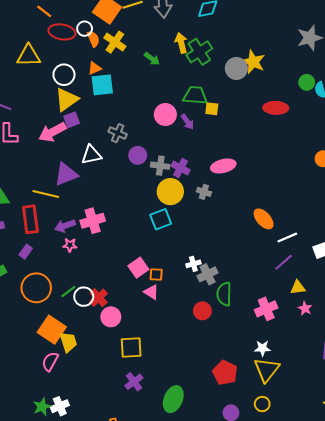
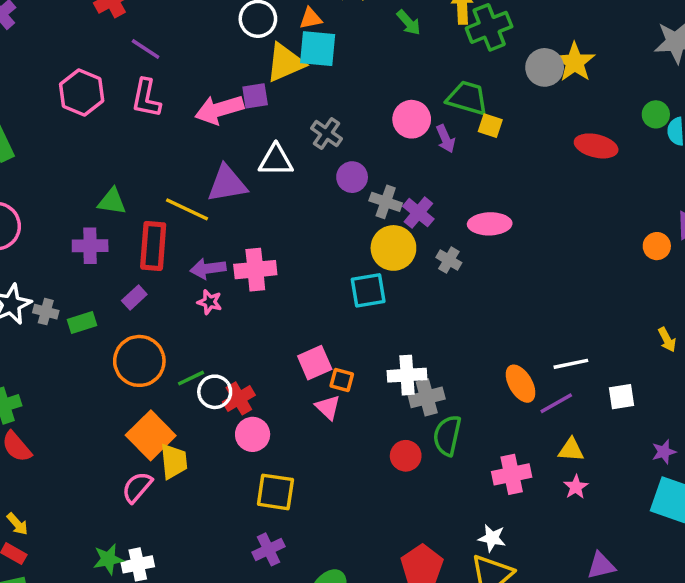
yellow triangle: (67, 100) -> (285, 63), moved
orange ellipse: (264, 219) -> (521, 384), moved
white cross: (193, 264) -> (407, 375), size x1.5

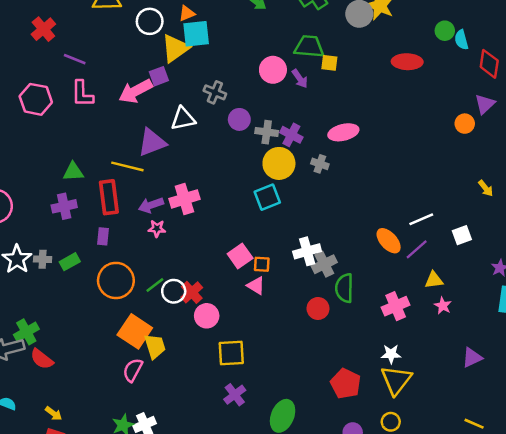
purple rectangle: (134, 298) -> (103, 236), turned -30

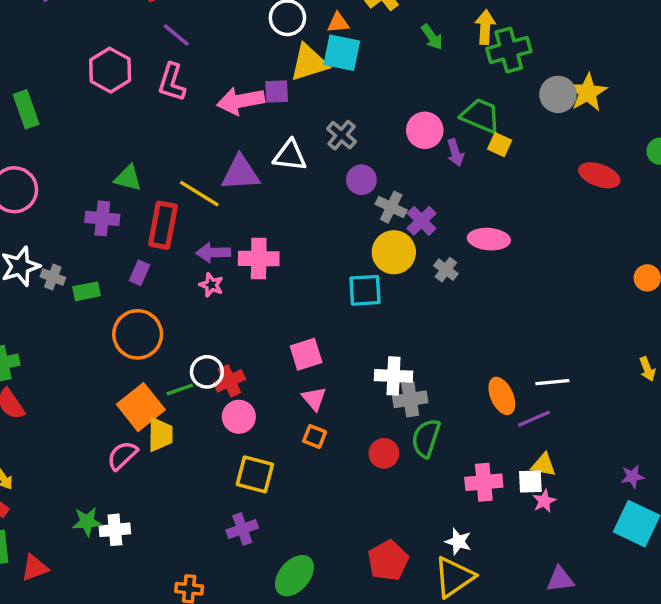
white square: (462, 235) -> (530, 482), moved
orange square: (262, 264) -> (315, 436), moved
green line: (155, 285) -> (180, 390), moved

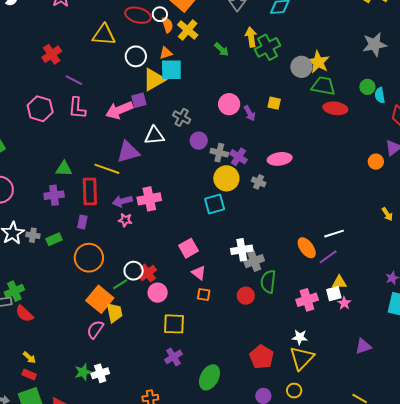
green trapezoid: (481, 116) -> (323, 86), moved

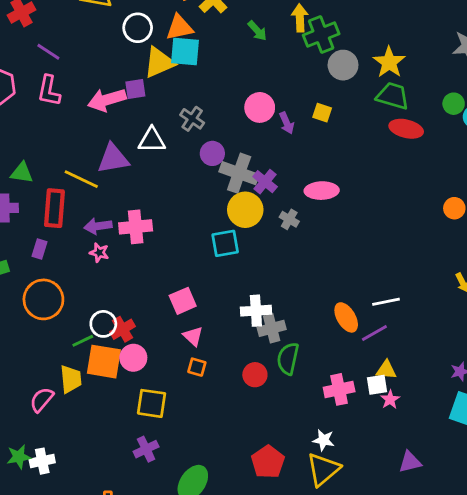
orange triangle: (166, 53) -> (179, 27), size x1.5
gray circle: (301, 67) -> (343, 65), moved
gray cross: (219, 153) -> (239, 173), size x1.5
orange square: (100, 299) -> (104, 362), moved, turned -36

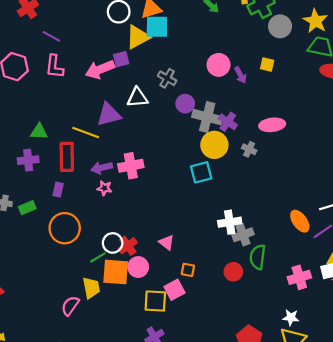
pink square: (183, 301) -> (174, 290), moved
pink triangle: (193, 336) -> (167, 242), moved

